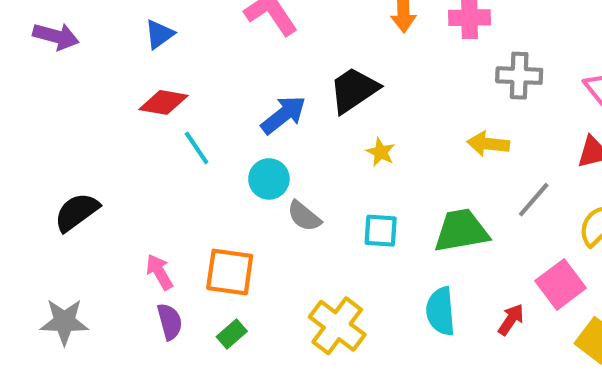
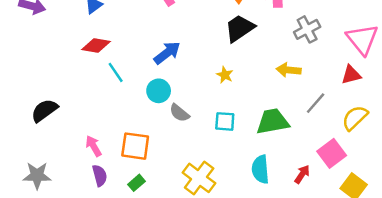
gray cross: (519, 76) -> (307, 29), turned -30
black trapezoid: (354, 90) -> (240, 28), moved

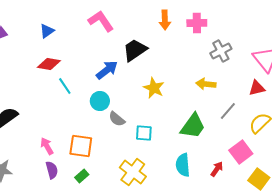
black trapezoid: (240, 28) -> (135, 50), moved
yellow star: (225, 75) -> (154, 88), size x1.5
cyan square: (225, 121) -> (144, 133), moved
green trapezoid: (273, 121) -> (193, 126), turned 136

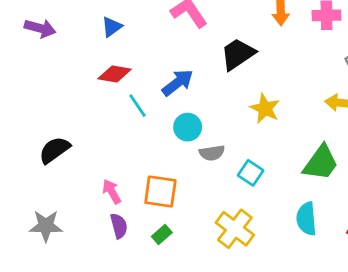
blue arrow: (107, 70) -> (178, 83), moved
gray semicircle: (117, 119) -> (212, 153), turned -48
cyan square: (144, 133) -> (251, 173), turned 30

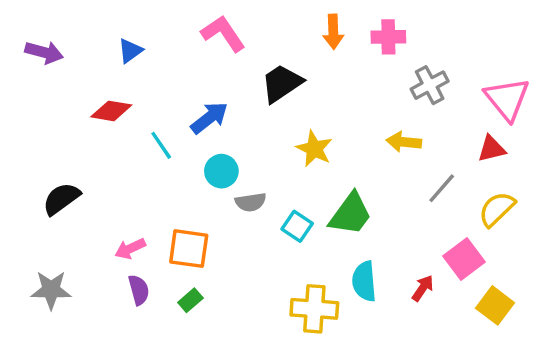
red diamond: (115, 74) -> (111, 111), moved
green trapezoid: (321, 163) -> (350, 214), moved
pink arrow: (112, 192) -> (130, 249), turned -85
yellow cross: (235, 229) -> (314, 309), moved, turned -33

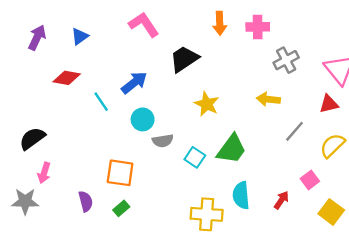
purple arrow: (44, 52) -> (37, 38), moved, turned -80
pink arrow: (130, 249) -> (44, 173), moved, turned -48
pink square: (464, 259) -> (310, 180), size x0.7

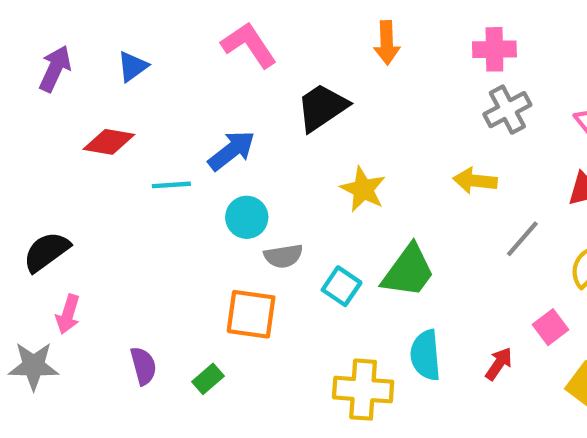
pink cross: (258, 27) -> (494, 49), moved
cyan line: (101, 102) -> (171, 185), turned -60
orange square: (120, 173) -> (251, 314), moved

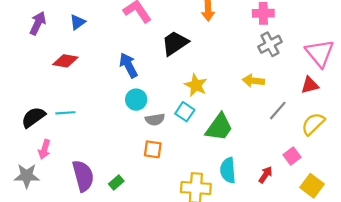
blue arrow: (232, 151) -> (128, 65), turned -80
cyan line: (171, 185) -> (65, 113), moved
cyan square: (342, 286) -> (185, 112), moved
orange square: (251, 314) -> (153, 149), moved, size x0.7
purple semicircle: (143, 366) -> (83, 176), size x1.6

